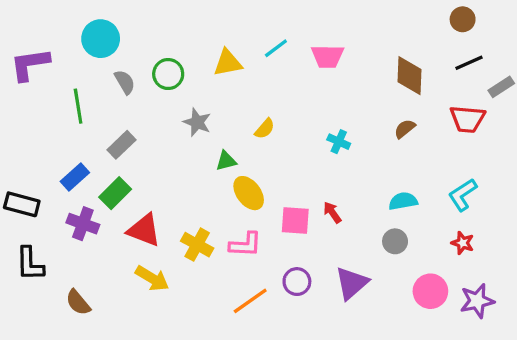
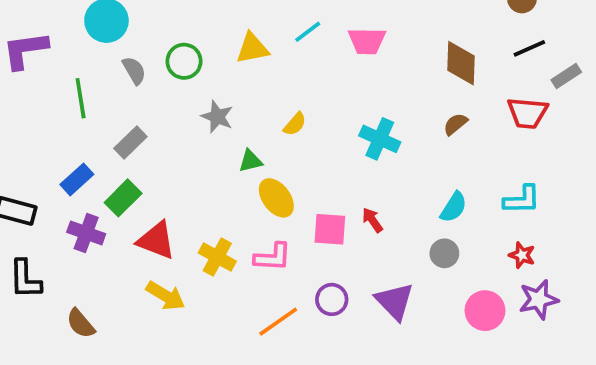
cyan cross: (339, 142) -> (380, 139), size x1.5
cyan L-shape: (463, 195) -> (522, 200), turned -148
cyan semicircle: (403, 201) -> (454, 207), turned 132
purple triangle: (352, 283) -> (395, 301), turned -33
purple star: (477, 301) -> (539, 299), moved

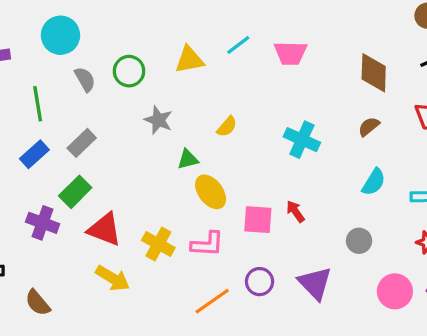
blue rectangle: (77, 179) -> (34, 154), moved
cyan semicircle: (454, 207) -> (374, 182), moved

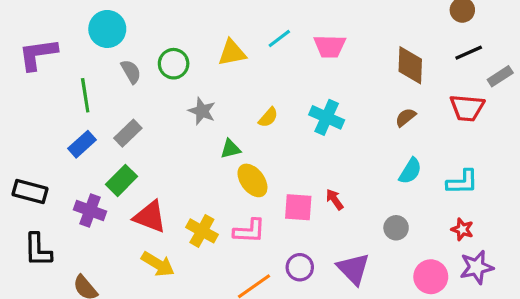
cyan cross: (302, 140) -> (327, 117), moved

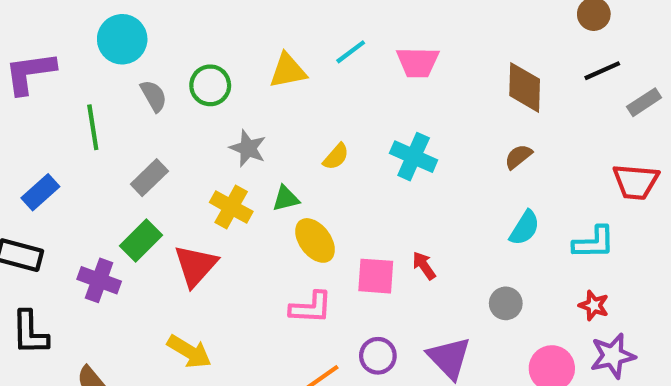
red trapezoid: (467, 108) -> (636, 182), moved
blue rectangle: (82, 144) -> (40, 192), moved
red triangle: (150, 217) -> (196, 266), moved, turned 51
yellow cross: (202, 231) -> (231, 207), moved

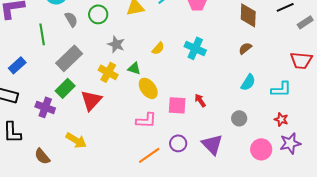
gray rectangle: (149, 178) -> (69, 58), size x1.5
green triangle: (286, 199) -> (134, 68), turned 32
yellow arrow: (189, 352) -> (76, 140), moved

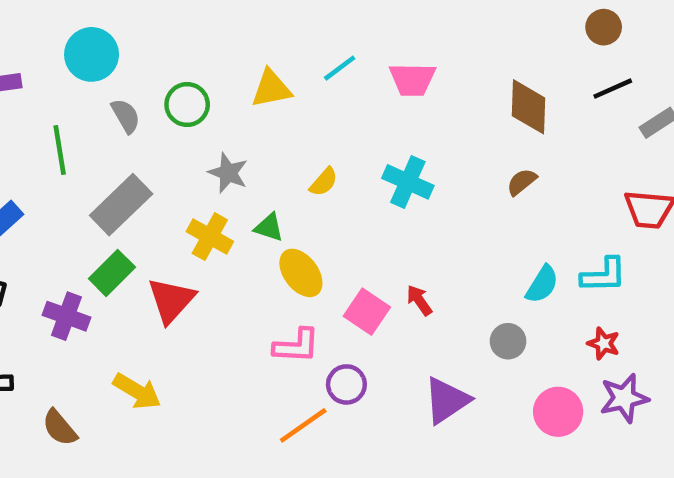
cyan semicircle: (248, 82) -> (542, 284), moved
pink square: (177, 105) -> (367, 312), turned 30
purple circle: (178, 143) -> (346, 384), moved
purple triangle: (212, 144) -> (447, 400), turned 40

